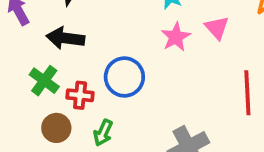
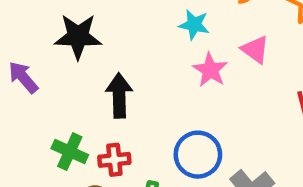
black arrow: (65, 38) -> (119, 96), moved, turned 93
blue circle: (124, 77) -> (198, 155), moved

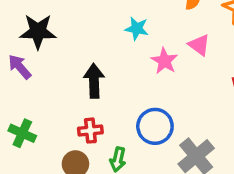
cyan star: (194, 25) -> (137, 29), moved
black star: (78, 36) -> (38, 32), moved
green cross: (70, 152) -> (22, 133), moved

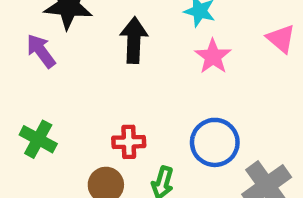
pink star: (164, 61) -> (213, 56), moved
black arrow: (94, 81) -> (134, 40), moved

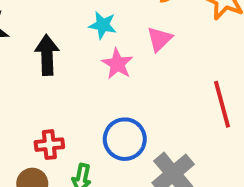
pink triangle: (281, 39) -> (159, 39), moved, turned 40

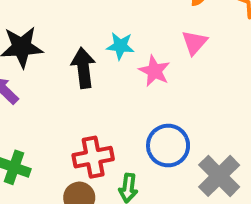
cyan star: (103, 25) -> (120, 46), moved
red cross: (49, 145) -> (93, 157), size x1.4

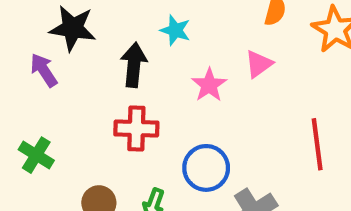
cyan star: (120, 46) -> (175, 30), moved
red cross: (93, 157) -> (136, 129), moved

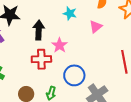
cyan star: (175, 30) -> (70, 13), moved
pink star: (209, 85) -> (60, 45), moved

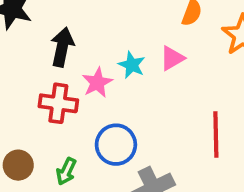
cyan star: (70, 13) -> (132, 65), moved

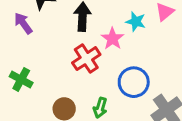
red cross: (58, 103) -> (86, 59), turned -32

